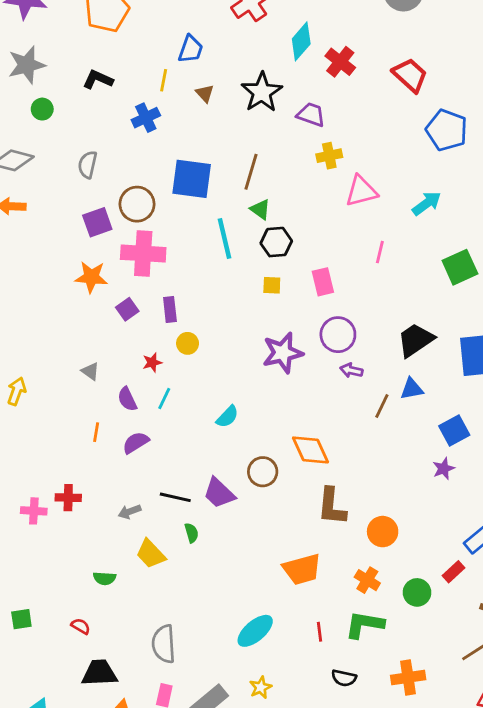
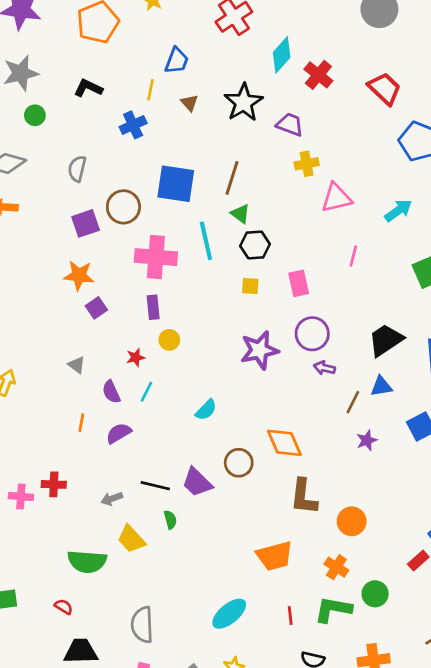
pink cross: (143, 253) -> (156, 257), moved
purple square: (127, 309) -> (96, 308), moved
purple star: (444, 469) -> (367, 440), moved
green semicircle: (105, 578) -> (87, 562), size x1.8
green circle: (417, 592) -> (375, 594), moved

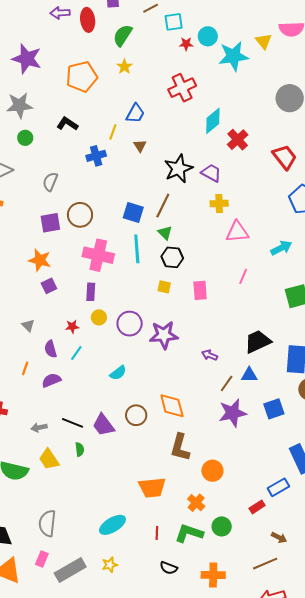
black star: (244, 103) -> (178, 169), moved
blue square: (176, 184) -> (133, 213), moved, size x0.7
purple circle: (312, 334) -> (130, 324), moved
purple star: (367, 440) -> (233, 413), size x1.8

